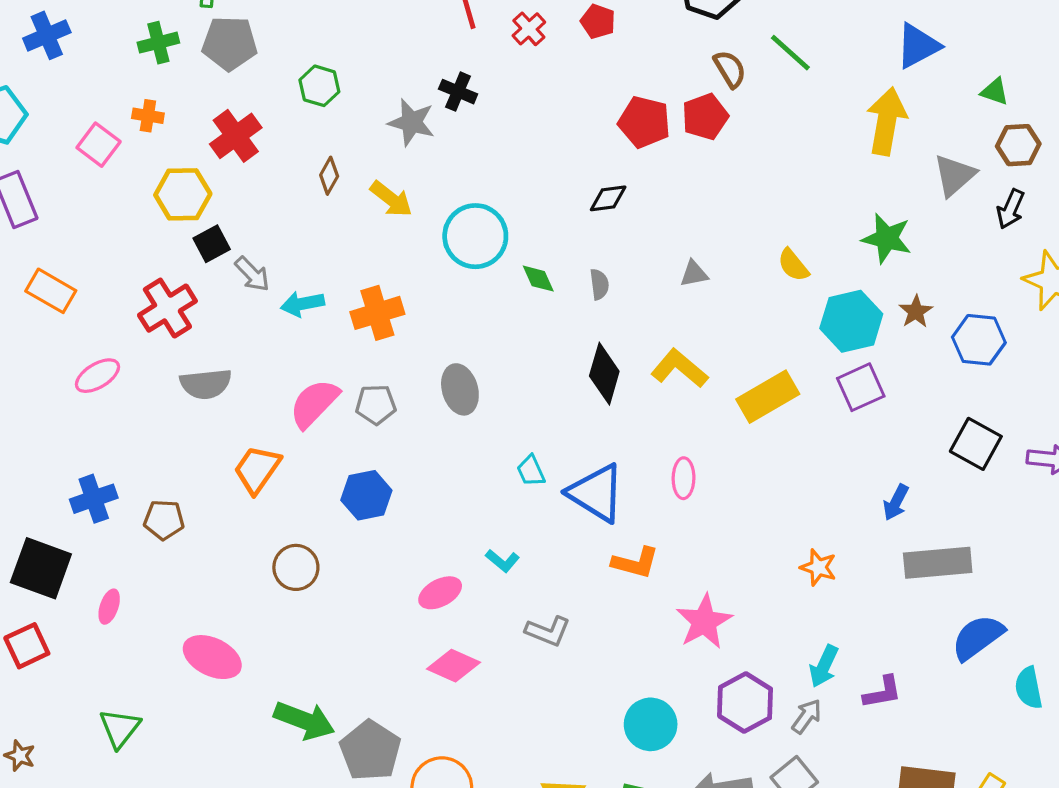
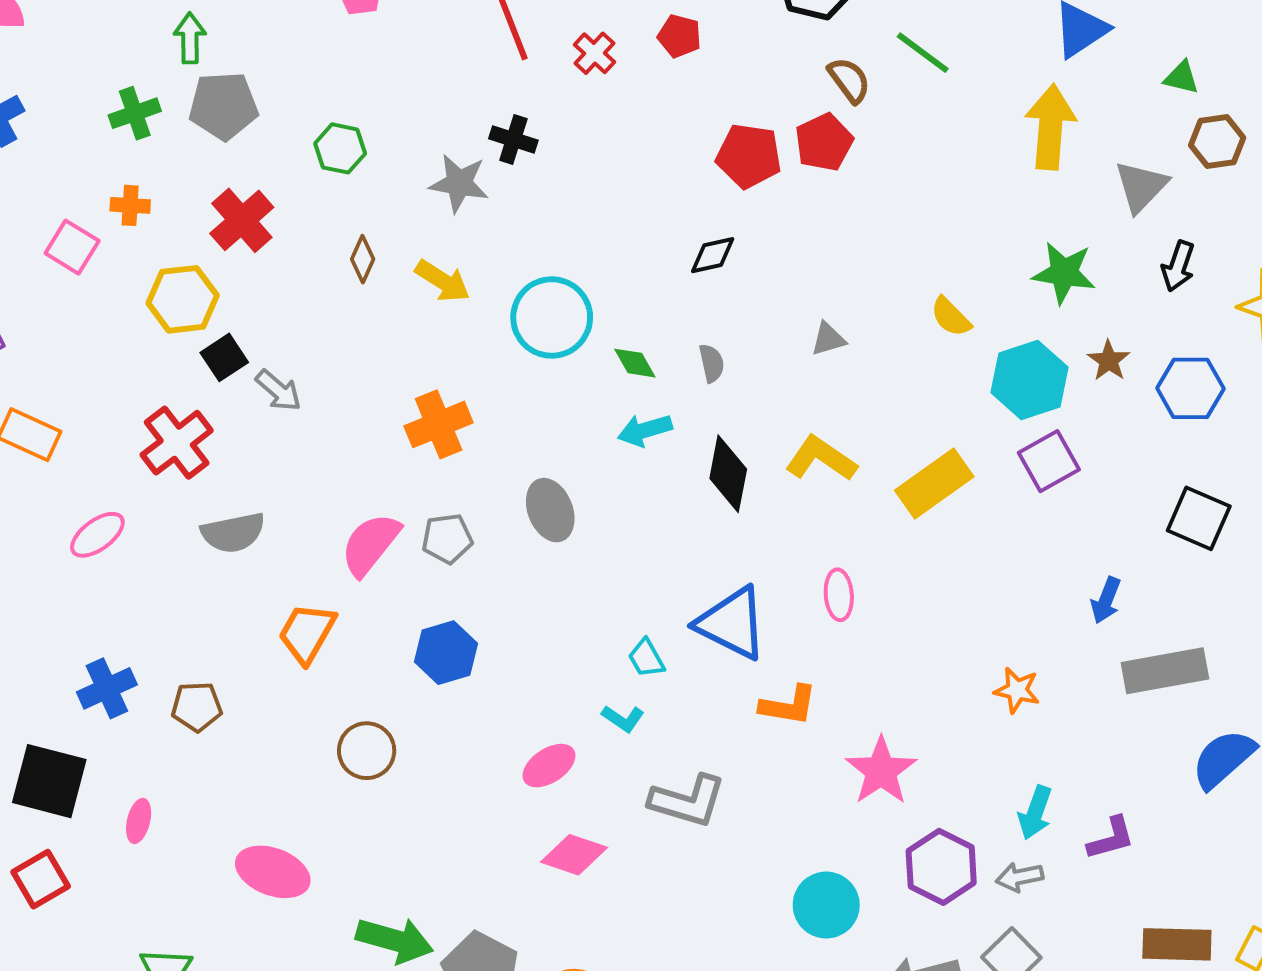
black arrow: (1011, 209) -> (1178, 266), moved
cyan arrow: (302, 304) -> (645, 430), moved
cyan trapezoid: (531, 471) -> (646, 658), moved
gray L-shape: (548, 631) -> (688, 801), size x1.4
gray arrow: (807, 716) -> (1020, 877), turned -132

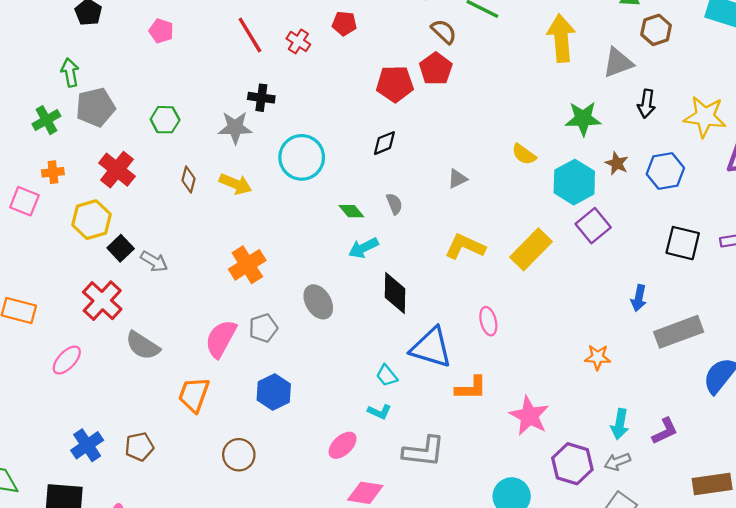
gray triangle: (1141, 187) -> (618, 63), turned 36
cyan circle: (552, 317) -> (302, 157), moved
black diamond: (728, 474) -> (395, 293), moved
gray semicircle: (233, 533) -> (143, 346), turned 54

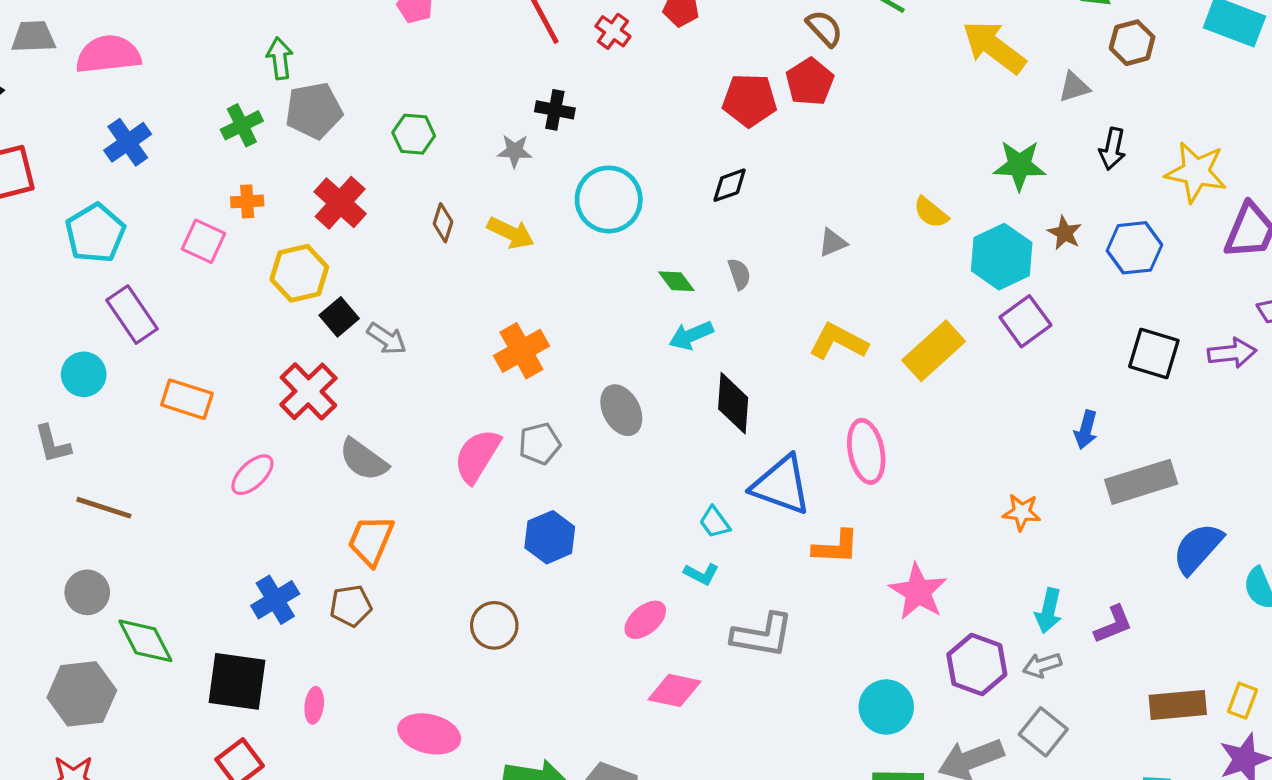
yellow arrow: (561, 38) -> (994, 47), turned -51
gray triangle: (618, 63) -> (1074, 87), size x0.7
gray star: (235, 128) -> (515, 151), size x0.7
pink ellipse: (488, 321) -> (866, 451), size x1.5
orange trapezoid: (194, 395) -> (371, 540), moved

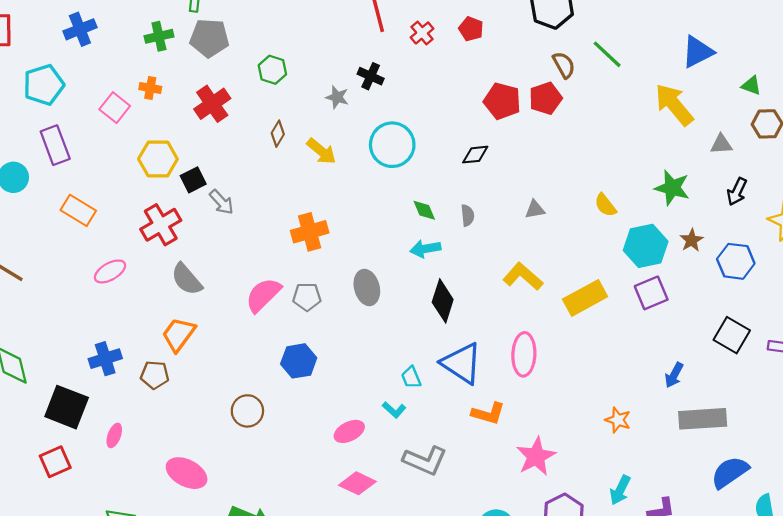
yellow hexagon: (299, 273) -> (158, 159), moved

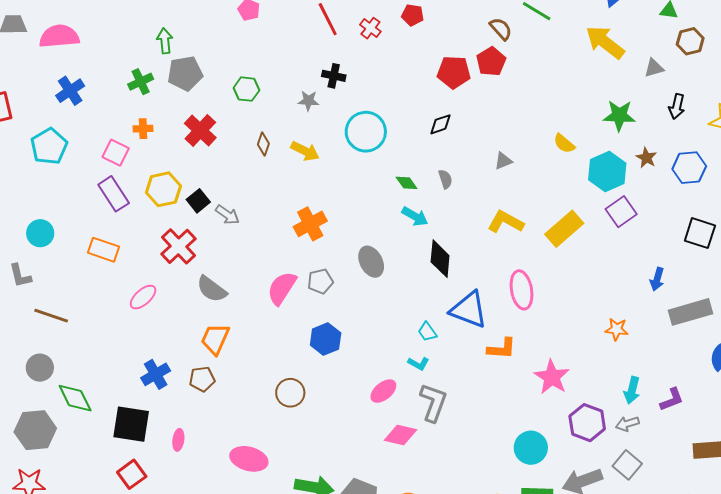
purple rectangle: (55, 145) -> (114, 194), moved
cyan arrow: (425, 249) -> (415, 216), turned -128
gray L-shape: (425, 461) -> (433, 403), moved, turned -81

